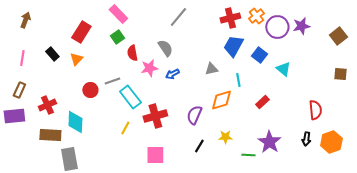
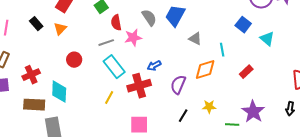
blue trapezoid: (233, 46) -> (175, 16), moved
gray triangle: (211, 69) -> (195, 39), turned 40
blue arrow: (172, 74) -> (154, 66), moved
gray line: (112, 81) -> (106, 43), moved

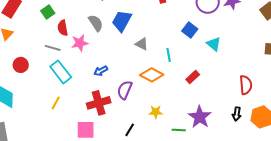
gray line: (106, 43) -> (53, 48), turned 35
orange diamond: (205, 70) -> (152, 75), turned 45
red cross: (139, 86) -> (99, 103), moved
black line: (183, 116) -> (130, 130), moved

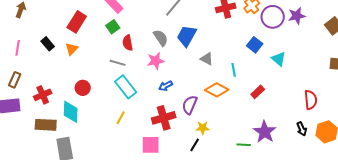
pink star: (80, 43) -> (156, 61), moved
red circle: (21, 65) -> (83, 88), moved
yellow star: (156, 112) -> (203, 128), moved
black arrow: (237, 114) -> (302, 129), turned -32

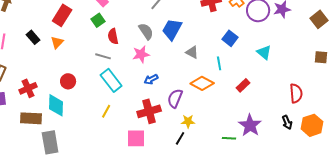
blue square: (255, 45) -> (230, 38), moved

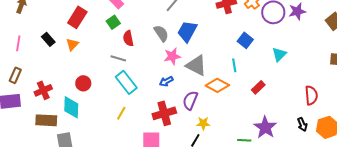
gray triangle: (192, 52) -> (196, 65), moved, size x1.6
cyan triangle: (264, 52) -> (279, 54), turned 35
pink star: (141, 54) -> (172, 56), moved

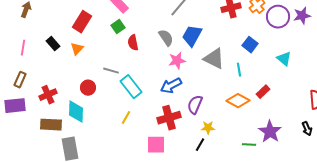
cyan triangle: (279, 54) -> (284, 59), turned -35
gray line: (118, 58) -> (111, 71), moved
gray triangle: (196, 65) -> (214, 59), moved
blue arrow: (166, 81) -> (171, 86), size x1.5
orange diamond: (217, 85) -> (238, 101), moved

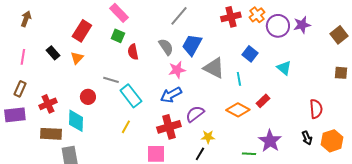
green square: (118, 27) -> (118, 36), turned -32
purple semicircle: (195, 105) -> (195, 114), turned 30

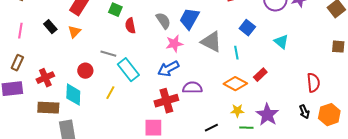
purple semicircle: (195, 114) -> (192, 88), turned 36
yellow line: (126, 127) -> (110, 93), moved
yellow star: (208, 137) -> (237, 111), moved
black line: (200, 154) -> (211, 128), moved, turned 32

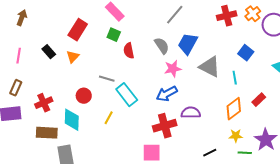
orange diamond: (235, 84) -> (234, 109), turned -65

